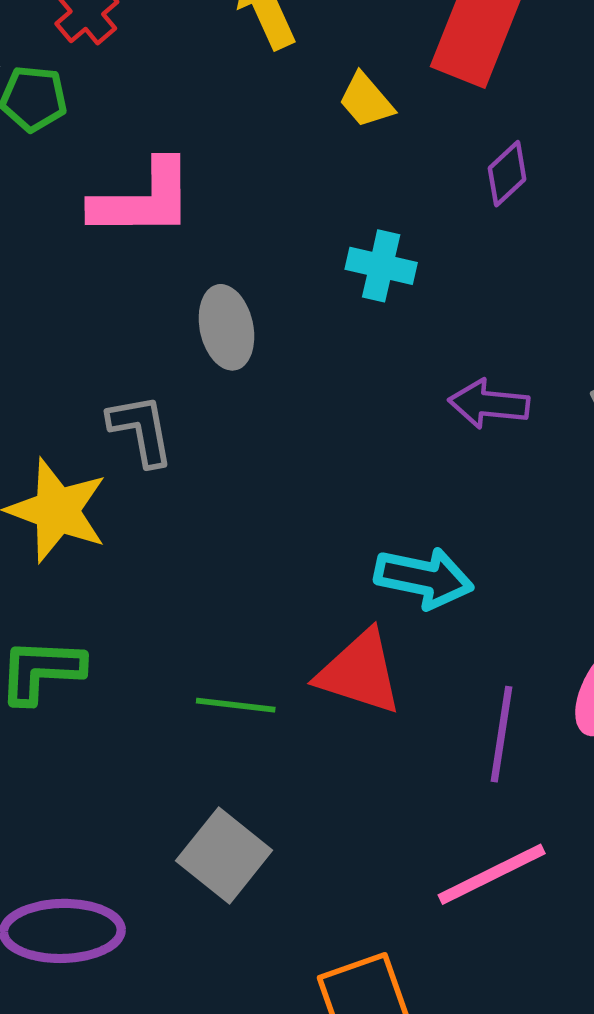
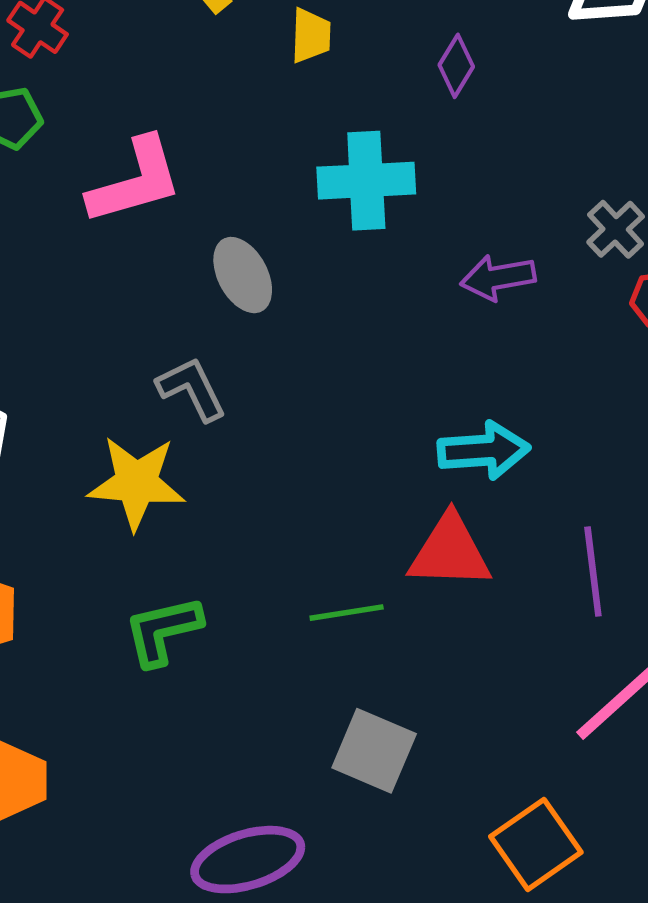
yellow trapezoid: (366, 100) -> (311, 36), turned -122
cyan cross: (381, 266) -> (366, 181), size x1.5

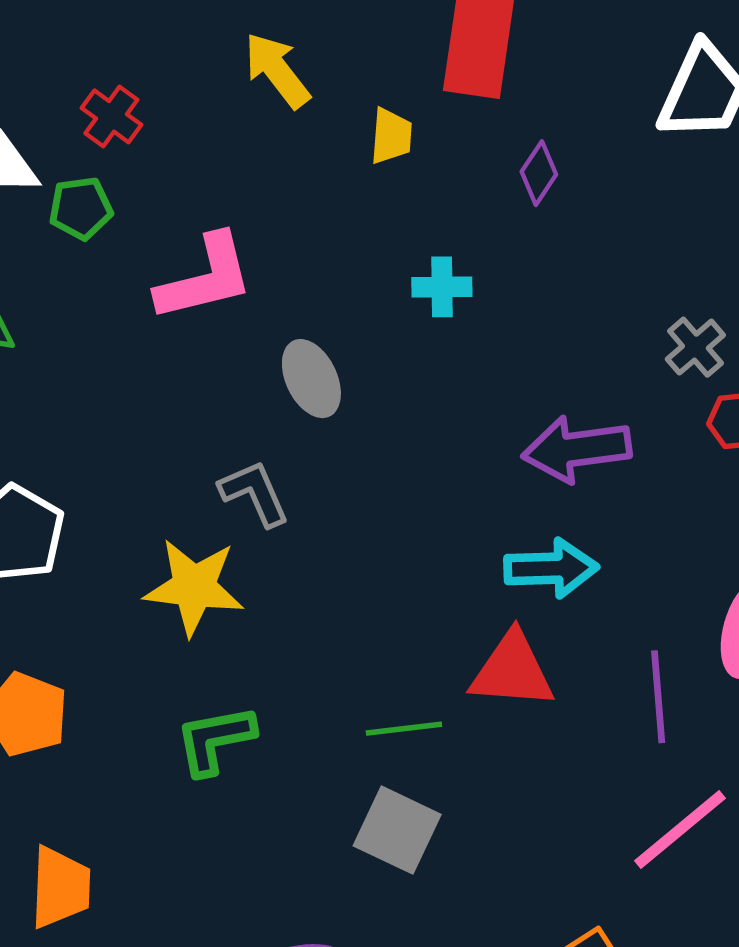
cyan cross: (366, 181) -> (442, 287), size x0.6
purple arrow: (498, 277) -> (577, 449), moved, size x1.4
gray square: (374, 751) -> (397, 830), moved

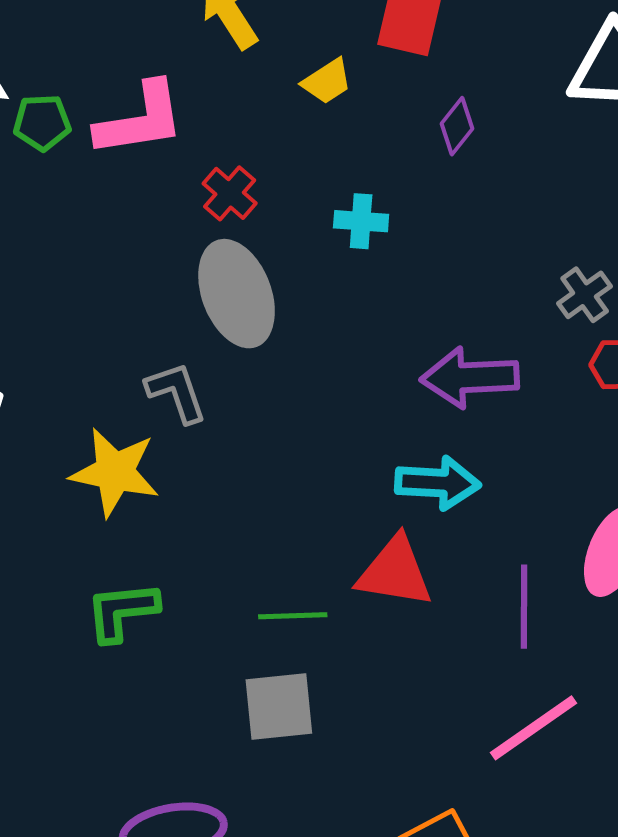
red cross: (111, 116) -> (230, 193), moved
yellow trapezoid: (391, 136) -> (327, 81), turned 48
pink L-shape: (205, 278) -> (140, 120), moved
gray ellipse: (311, 379) -> (237, 294), size x1.5
gray square: (397, 830) -> (279, 707), turned -36

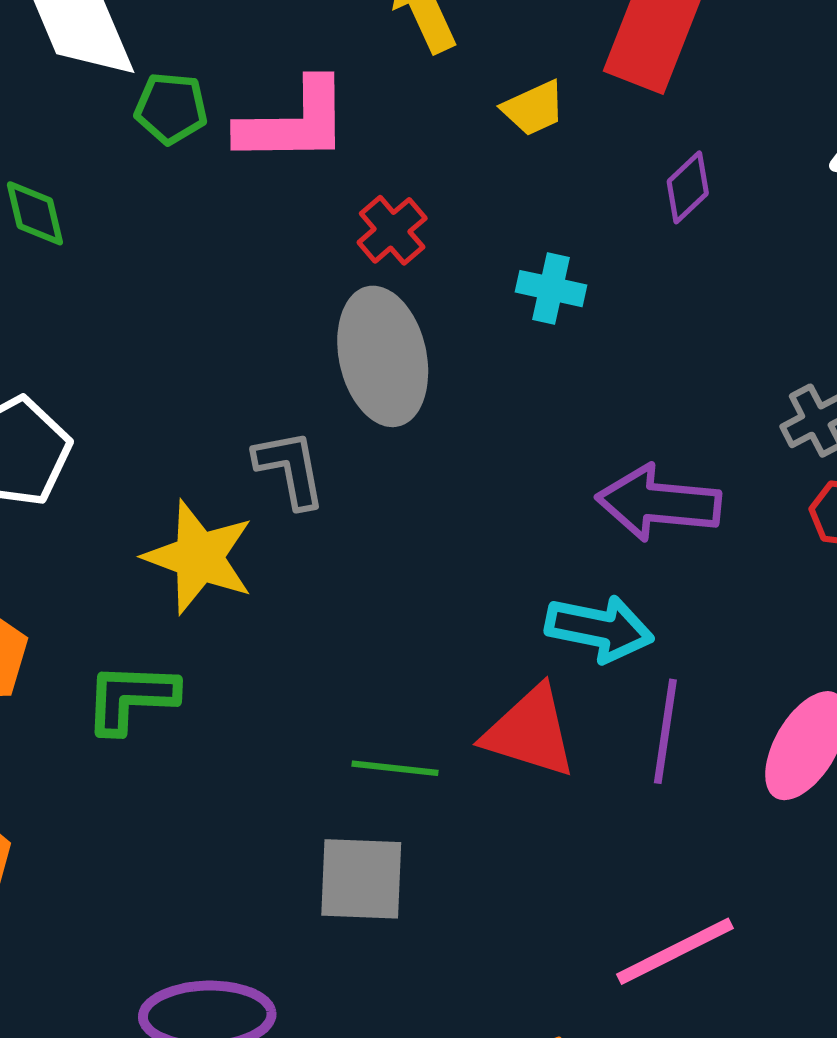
purple line: (524, 607) -> (665, 731), moved
green L-shape: (122, 611) -> (131, 698), moved

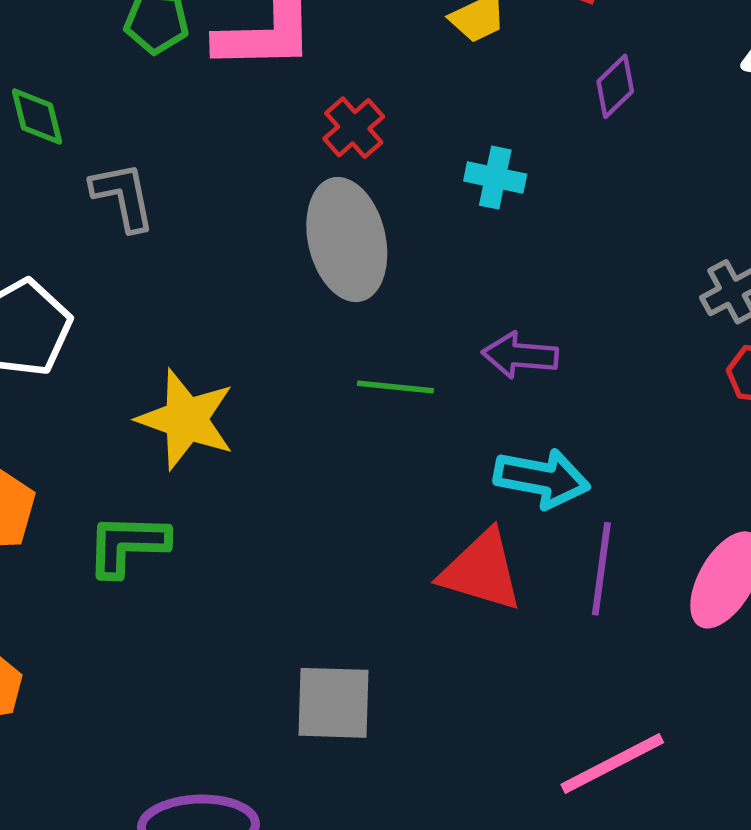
gray L-shape: (290, 469) -> (123, 196), moved
purple arrow: (658, 503) -> (520, 355), moved, size x0.7
green line: (395, 768) -> (395, 387), moved

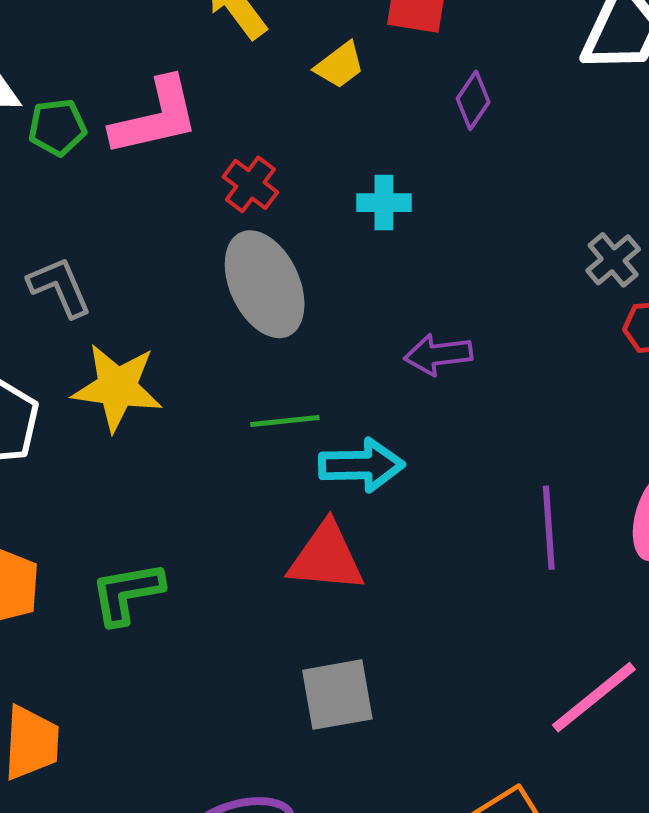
green line: (395, 387) -> (285, 421), moved
yellow star: (186, 419) -> (117, 387), moved
cyan arrow: (542, 478) -> (362, 465), moved
red triangle: (481, 571) -> (326, 557), moved

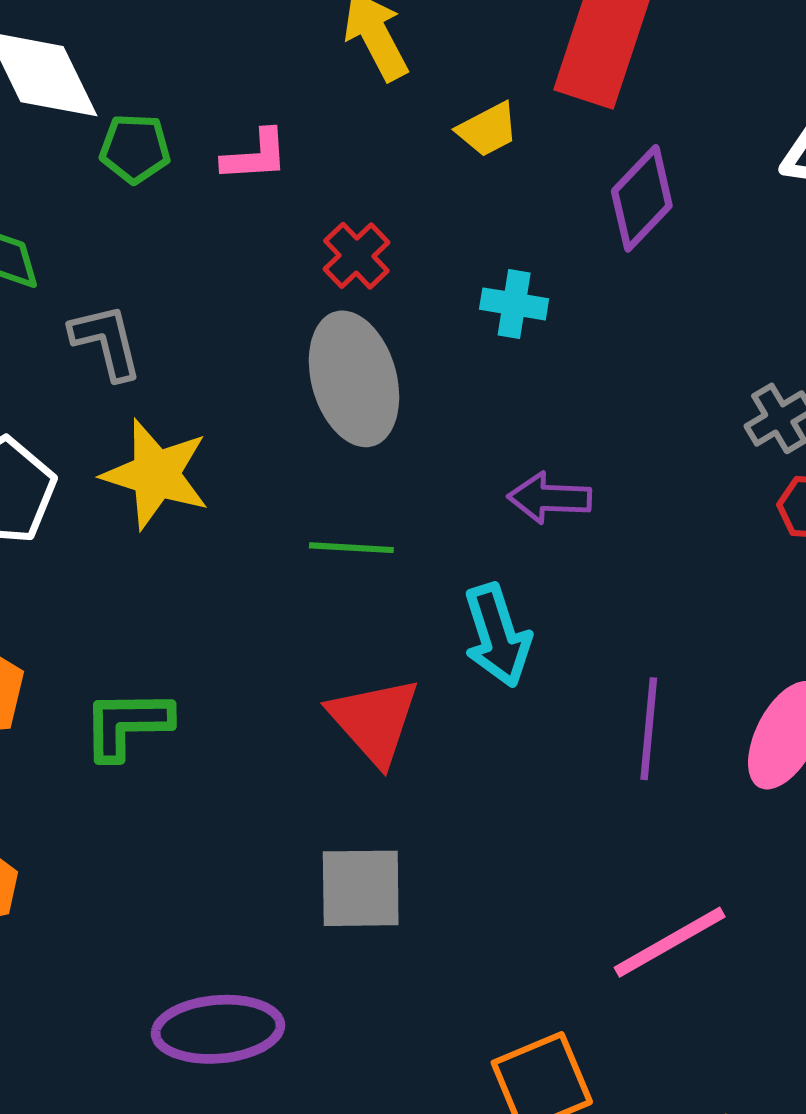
purple diamond: (473, 100) -> (642, 198), size x1.5
pink L-shape: (155, 117) -> (255, 156), size x0.6
cyan arrow: (362, 465) -> (497, 635), moved, turned 64
red triangle: (326, 557) -> (374, 721), turned 34

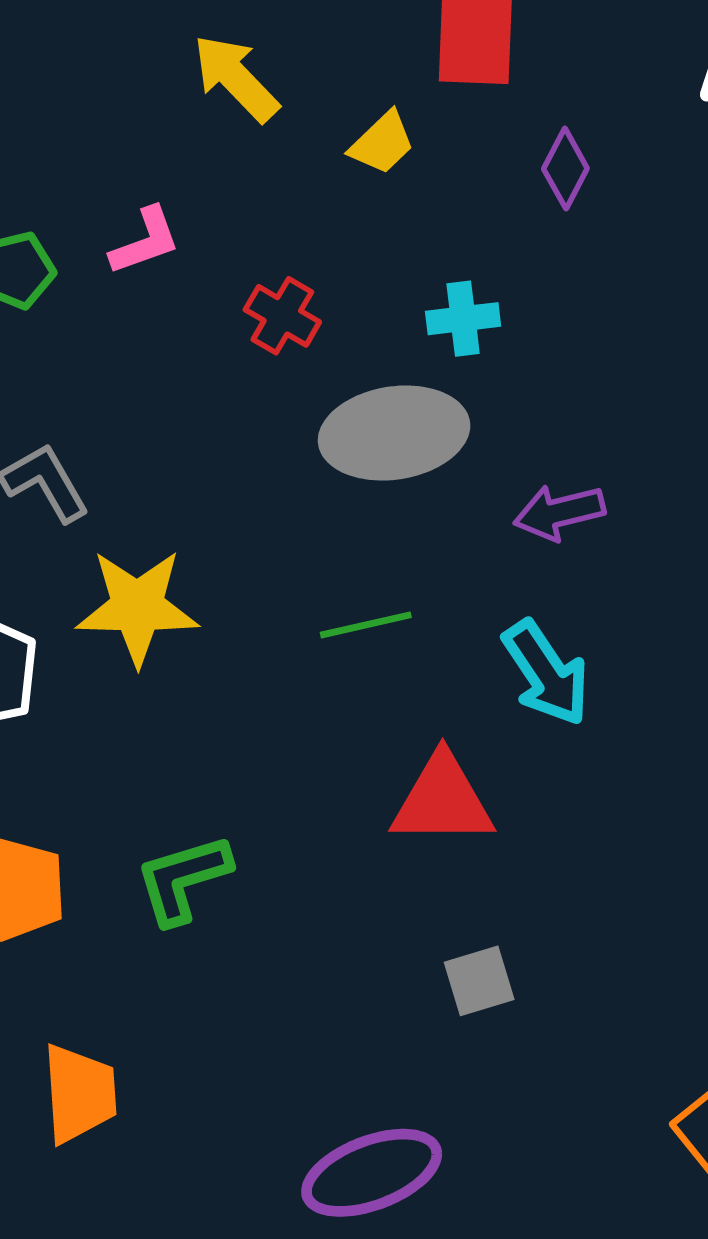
purple diamond: (642, 198) -> (565, 169), size x0.7
gray ellipse: (354, 379) -> (394, 433), moved, turned -67
red triangle: (374, 721) -> (442, 800), turned -32
gray square: (361, 888) -> (479, 981), size x0.7

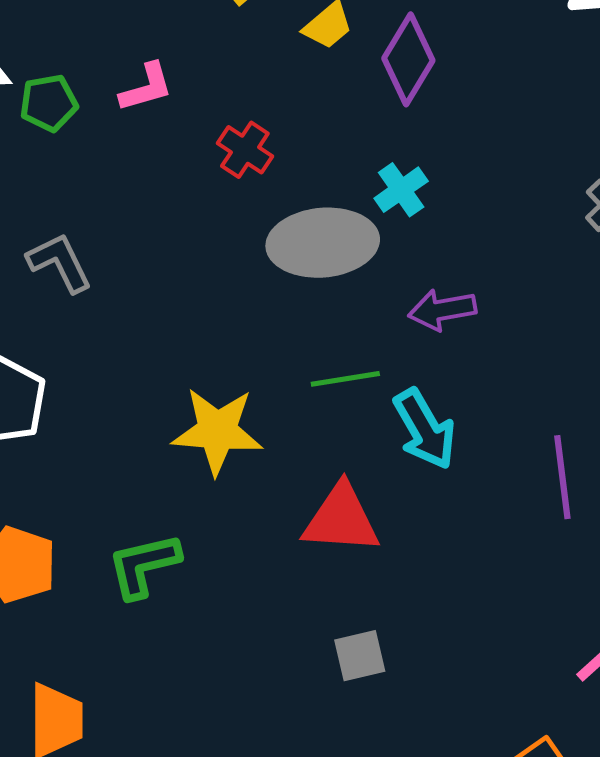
purple diamond: (565, 169) -> (408, 59), moved, size x1.5
cyan cross: (463, 319) -> (401, 190), moved, turned -32
yellow star: (137, 607) -> (217, 431), moved
green line: (366, 625) -> (345, 379), moved

